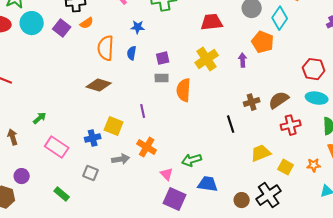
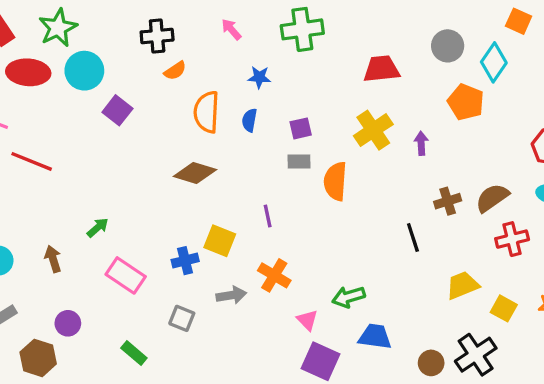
purple square: (62, 28) -> (117, 110), moved
purple arrow: (243, 60) -> (421, 143), moved

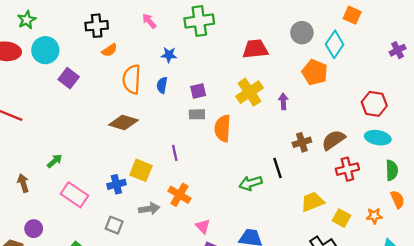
green star: (58, 28) -> (27, 20), size x0.7
green arrow: (349, 297) -> (251, 183), moved

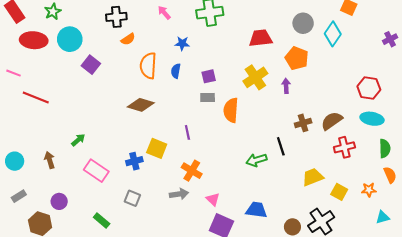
orange pentagon: (315, 72) -> (297, 58), moved
gray arrow: (149, 209) -> (179, 194), moved

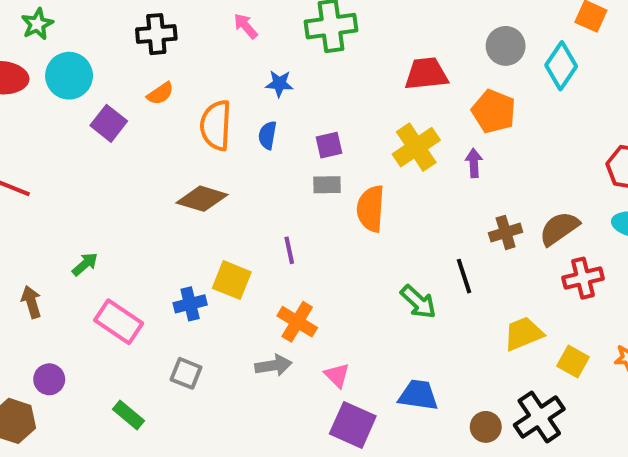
orange semicircle: (128, 39) -> (160, 94), moved
green arrow: (256, 160) -> (418, 302), turned -120

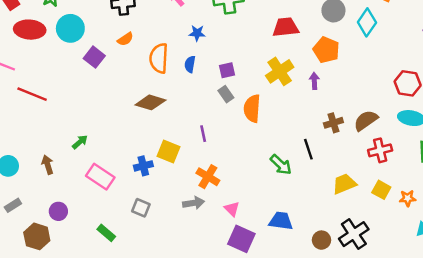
gray rectangle: (327, 185) -> (226, 94), turned 56
yellow square: (573, 361) -> (381, 190), moved

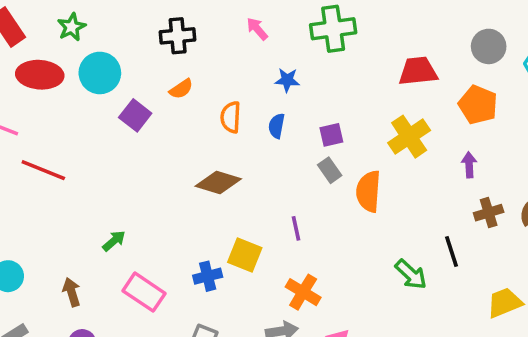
orange semicircle: (159, 58) -> (231, 117), size x0.7
purple arrow: (314, 81) -> (469, 165), moved
brown arrow: (48, 165) -> (72, 292), moved

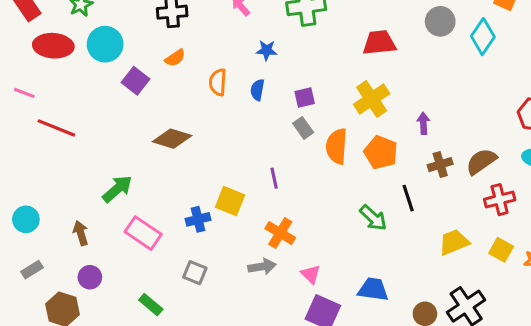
orange pentagon: (478, 105) -> (381, 152), moved
brown diamond: (218, 183) -> (172, 139), moved
green arrow: (114, 241) -> (117, 189), size x1.5

